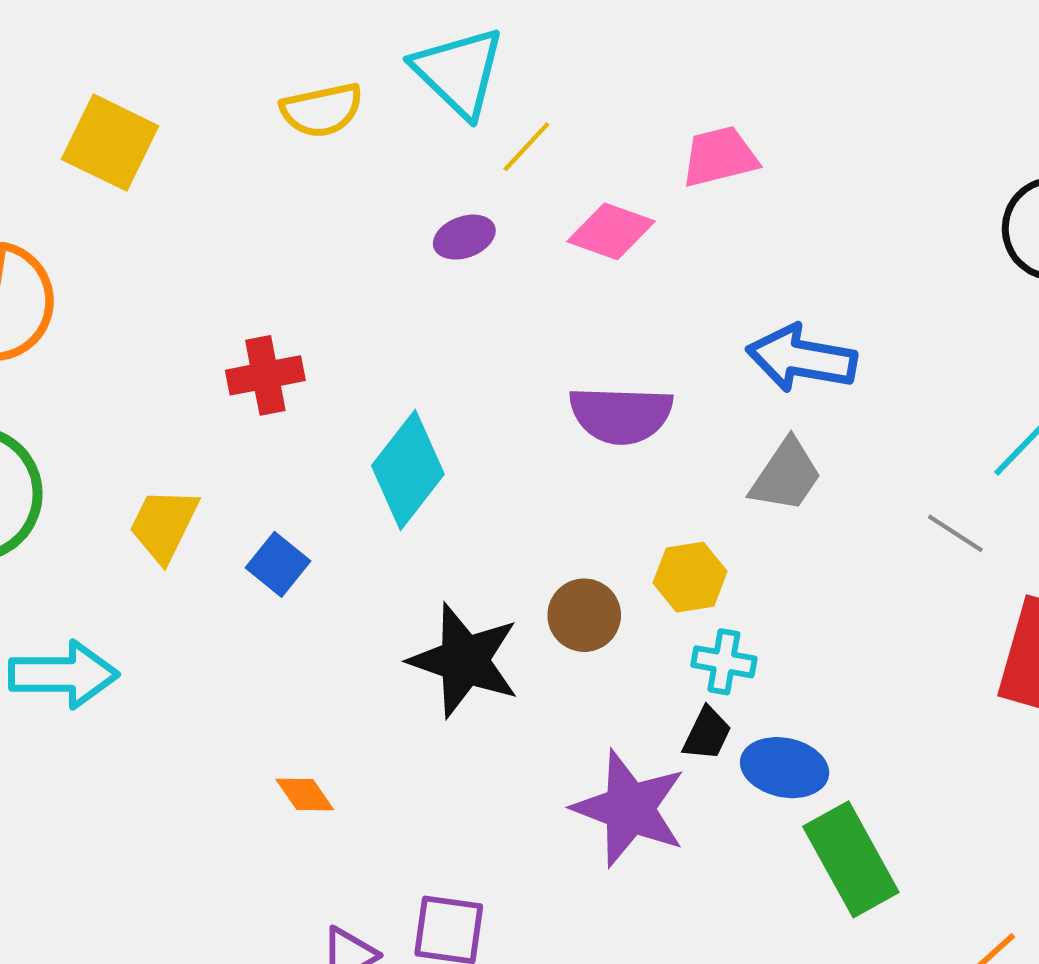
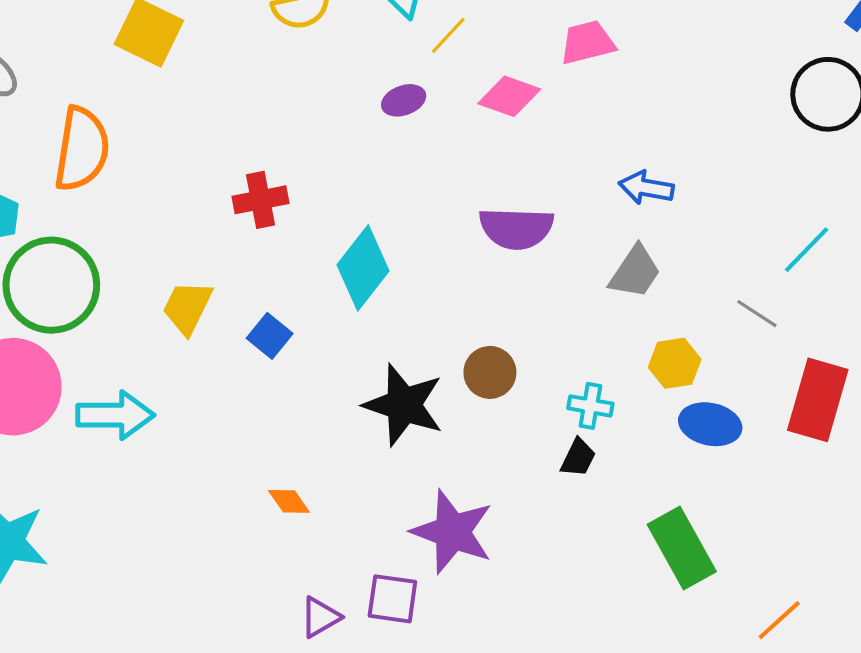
blue arrow: (802, 358) -> (646, 188), size x0.7
yellow hexagon: (690, 577) -> (675, 363), moved
blue ellipse: (785, 768) -> (710, 424), moved
purple star: (629, 809) -> (452, 532), moved

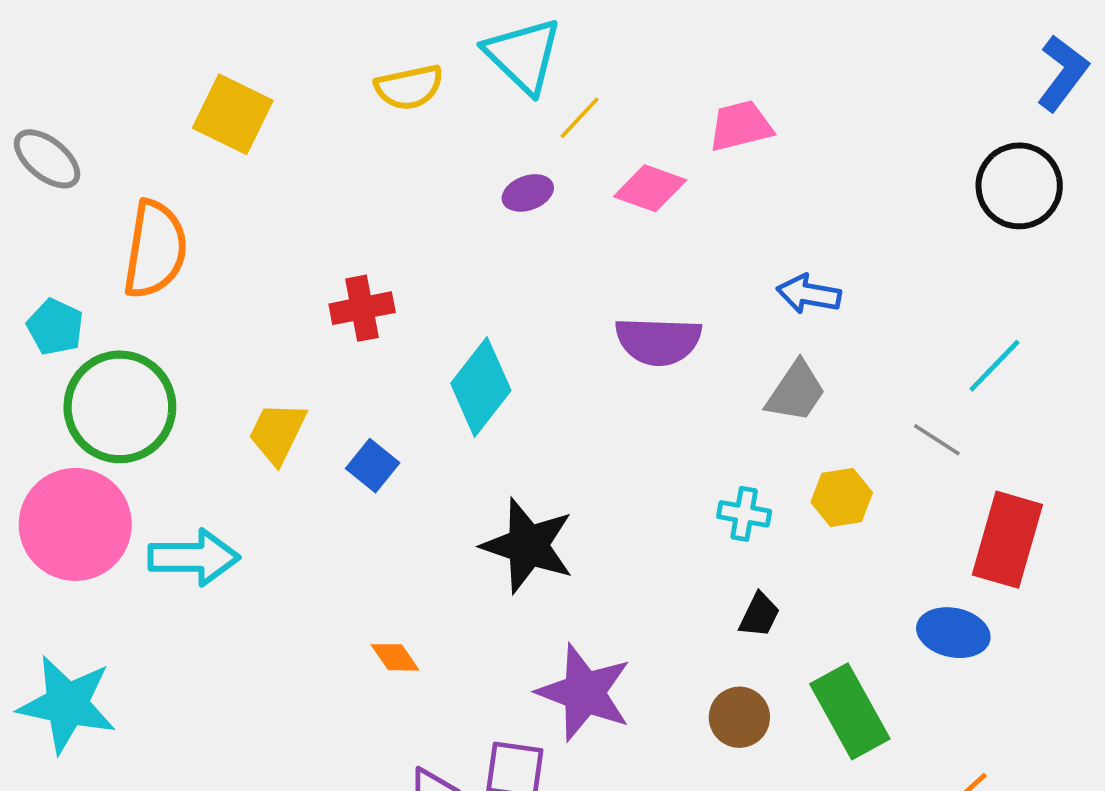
brown circle: (490, 372) -> (739, 717), moved
cyan cross: (590, 406) -> (744, 514), moved
blue ellipse: (710, 424) -> (953, 633), moved
black trapezoid: (578, 458) -> (759, 615), moved

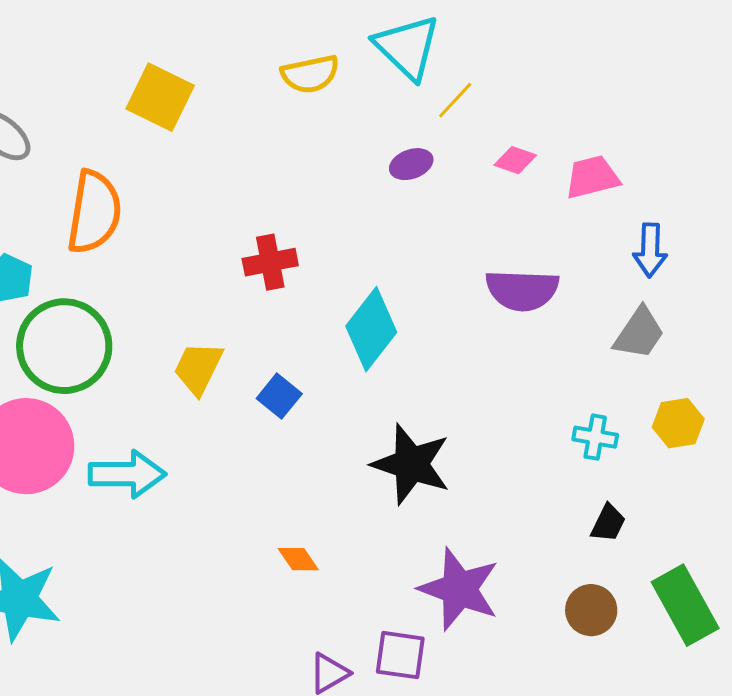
pink trapezoid: (741, 126) -> (592, 177), moved
pink diamond: (650, 188) -> (515, 160), size x0.7
blue arrow: (809, 294) -> (650, 250), turned -98

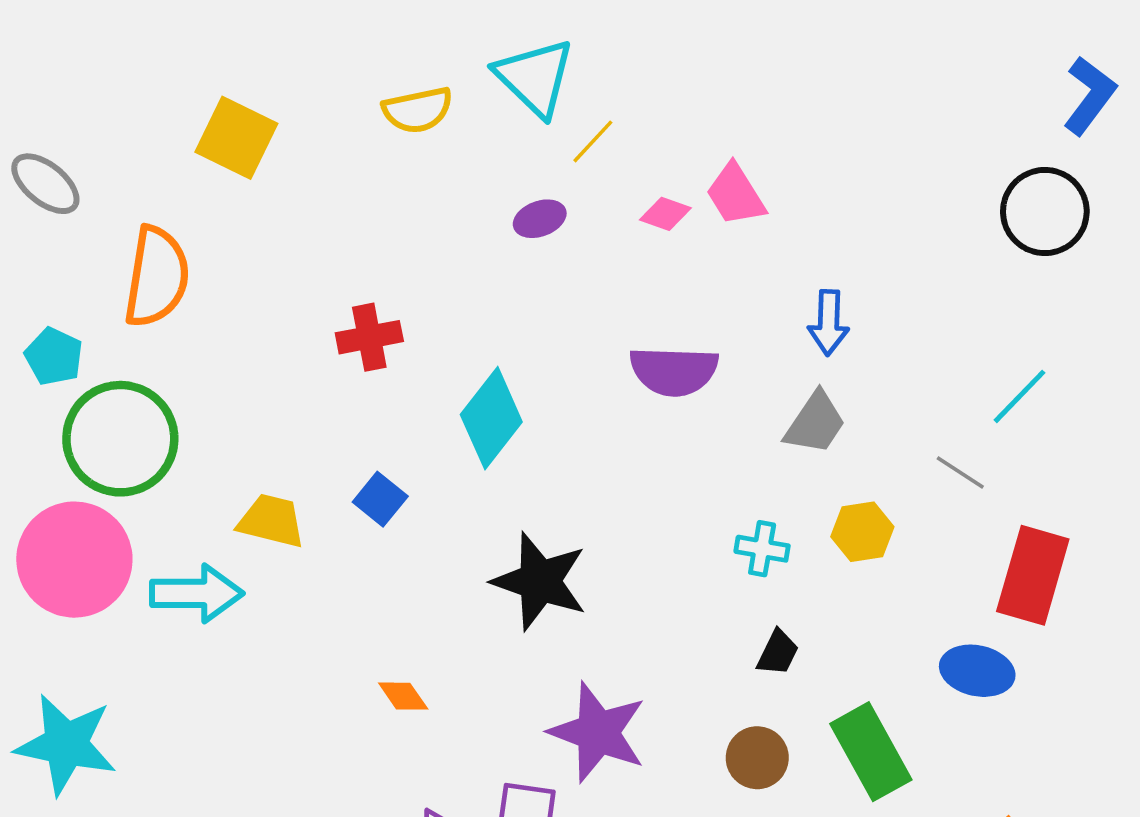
pink trapezoid: (592, 177) -> (735, 195), moved, turned -108
yellow trapezoid: (198, 368) -> (271, 521), moved, turned 78

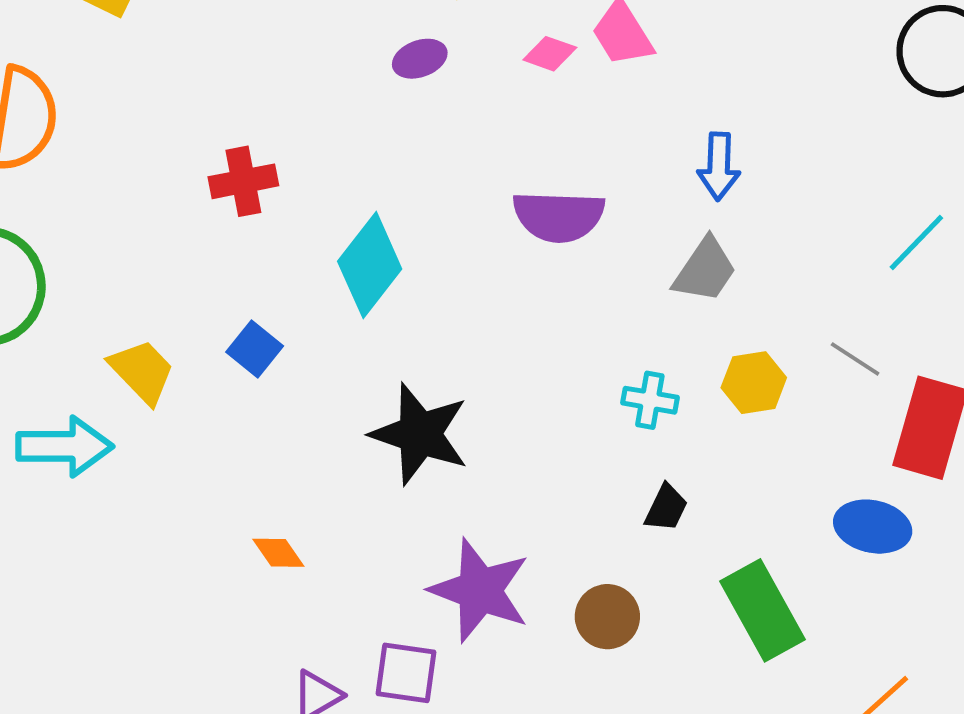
gray line: (960, 473) -> (855, 359), moved
yellow trapezoid: (271, 521) -> (142, 371), turned 32
brown circle: (757, 758) -> (607, 617), moved

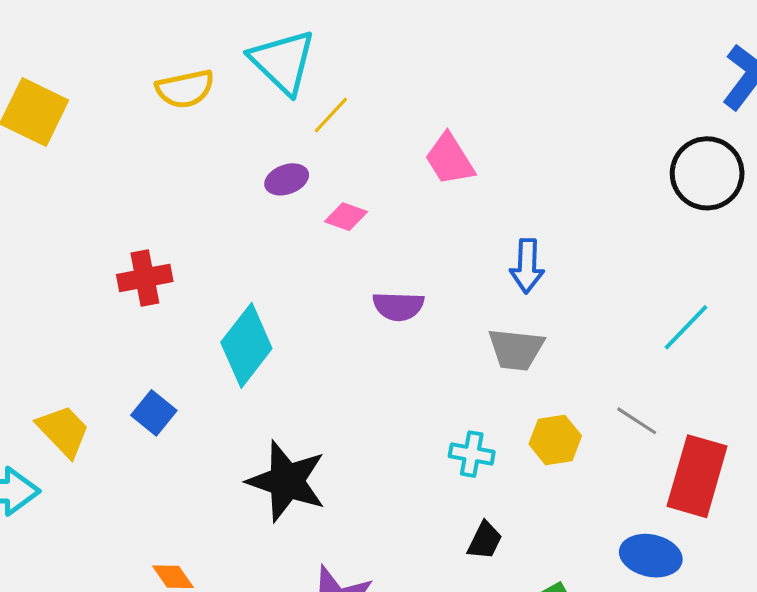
pink diamond: (550, 54) -> (346, 217), moved
purple semicircle: (559, 216) -> (398, 306), size x0.7
gray trapezoid: (705, 270) -> (516, 349), turned 62

